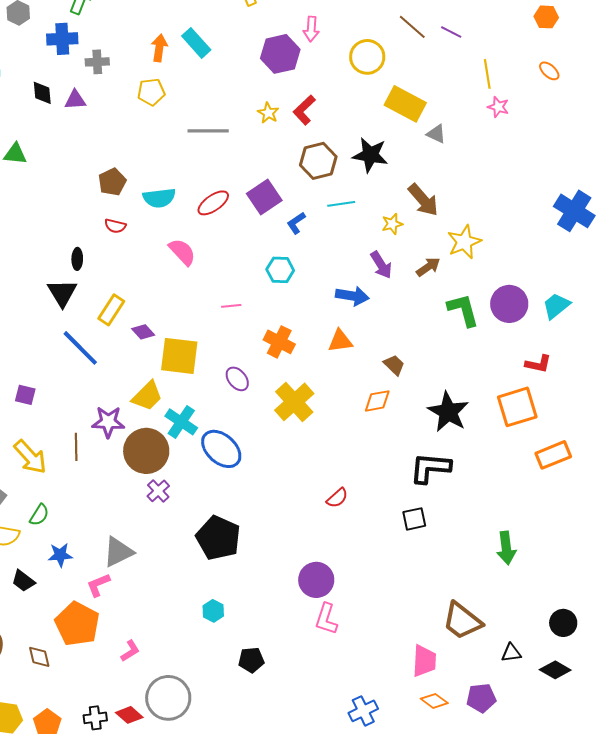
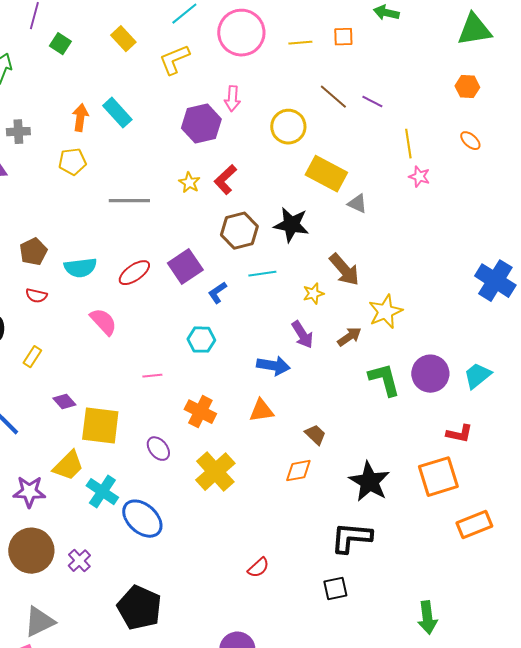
yellow rectangle: (111, 310) -> (32, 357), moved, size x0.7
brown circle: (146, 451) -> (31, 551), moved

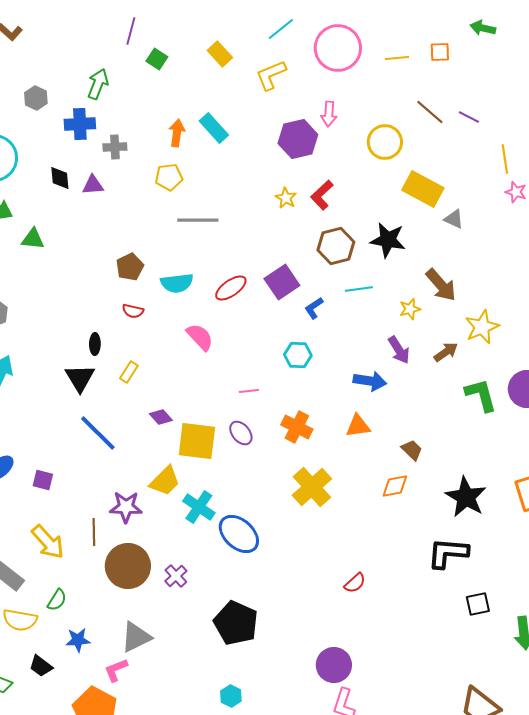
gray line: (129, 201) -> (198, 220), moved
purple ellipse: (158, 449) -> (241, 433), moved
black square: (335, 589) -> (478, 604), moved

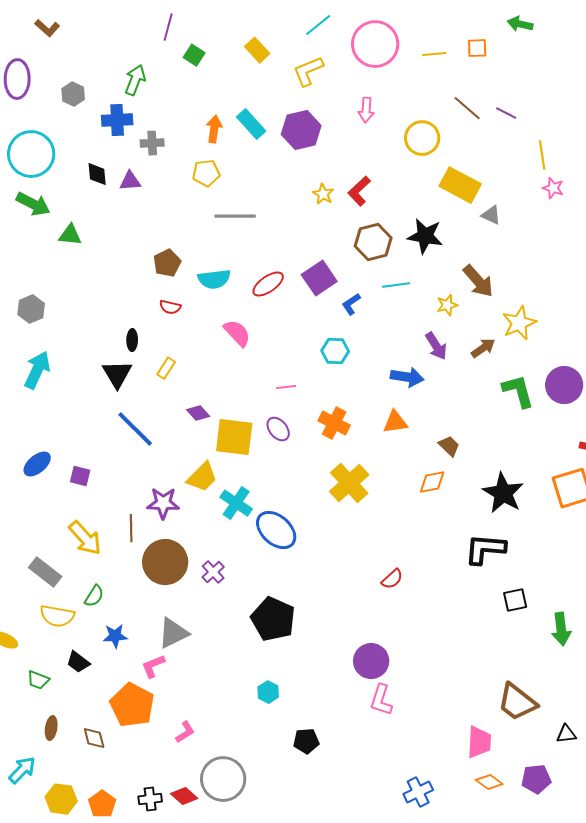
purple hexagon: (298, 139) -> (301, 130), moved

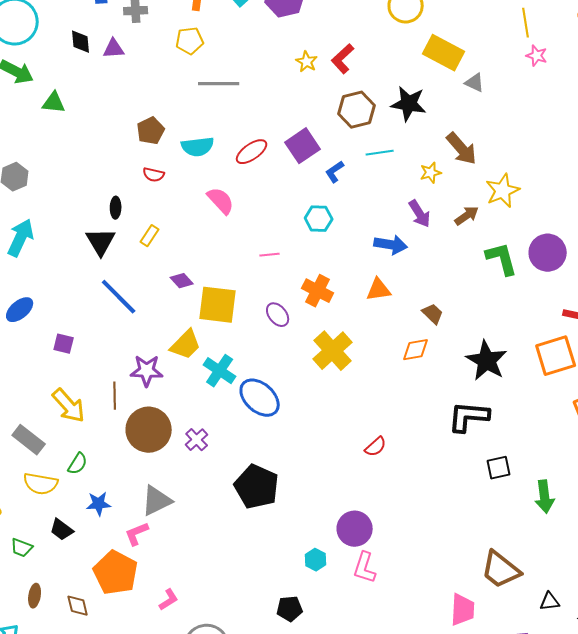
purple ellipse: (278, 429) -> (278, 315), moved
blue ellipse: (37, 464) -> (20, 310), moved
cyan hexagon: (268, 692) -> (316, 560), moved

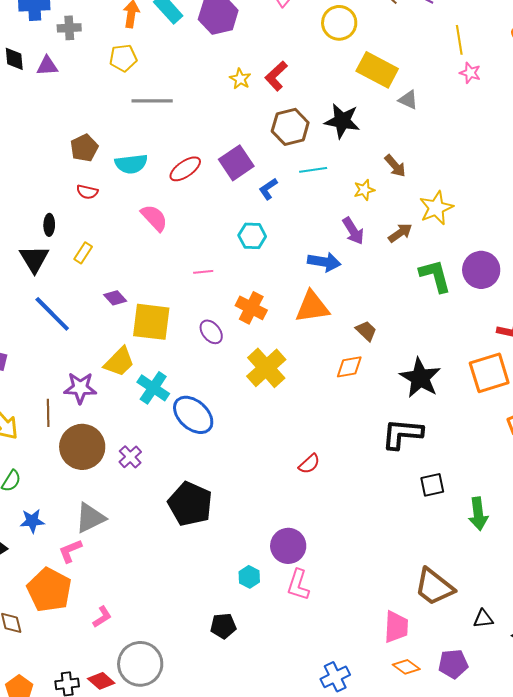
brown arrow: (462, 149) -> (395, 166), size x0.7
orange triangle: (379, 290) -> (312, 307), size x1.4

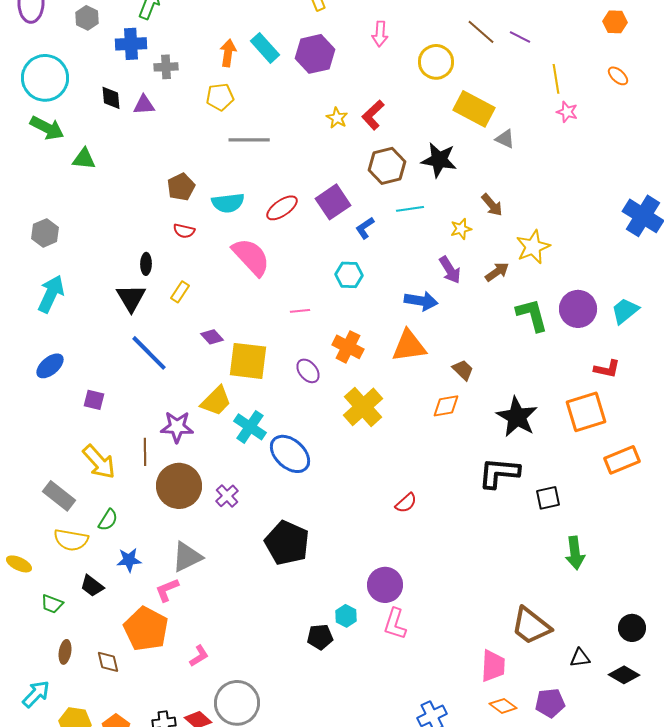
pink semicircle: (154, 218) -> (251, 257), size x1.4
black square: (432, 485) -> (548, 498), moved
black pentagon: (223, 626) -> (320, 637), moved

